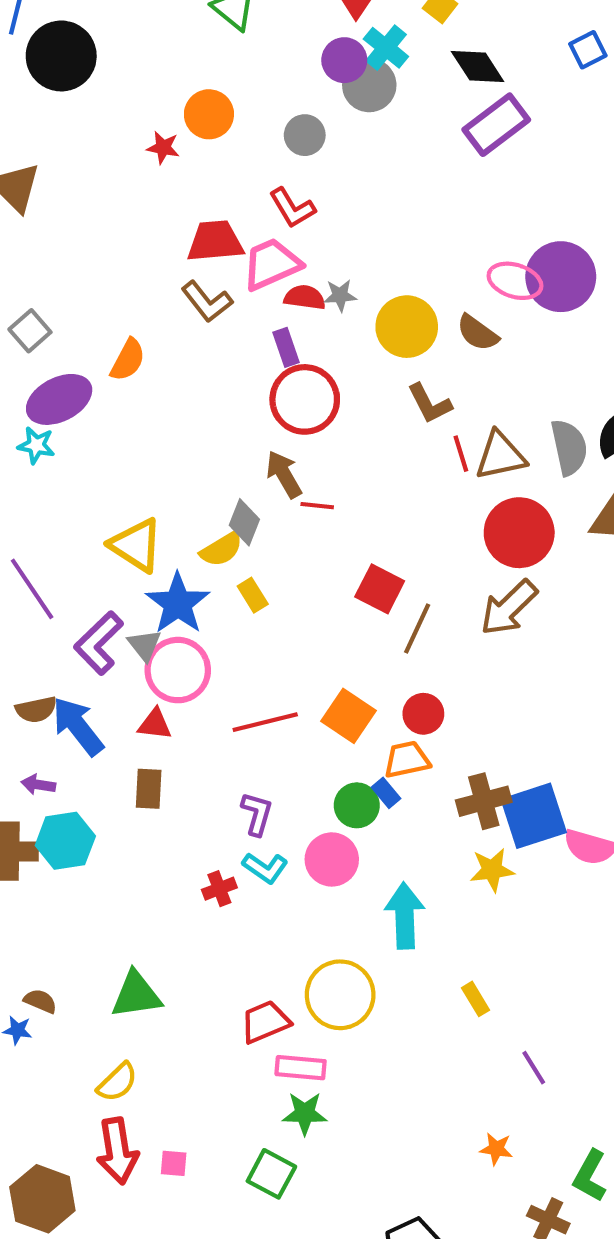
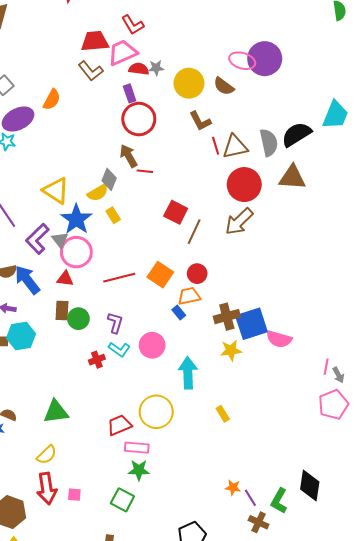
green circle: (357, 805) -> (78, 319), moved
purple line: (534, 1068) -> (250, 498), moved

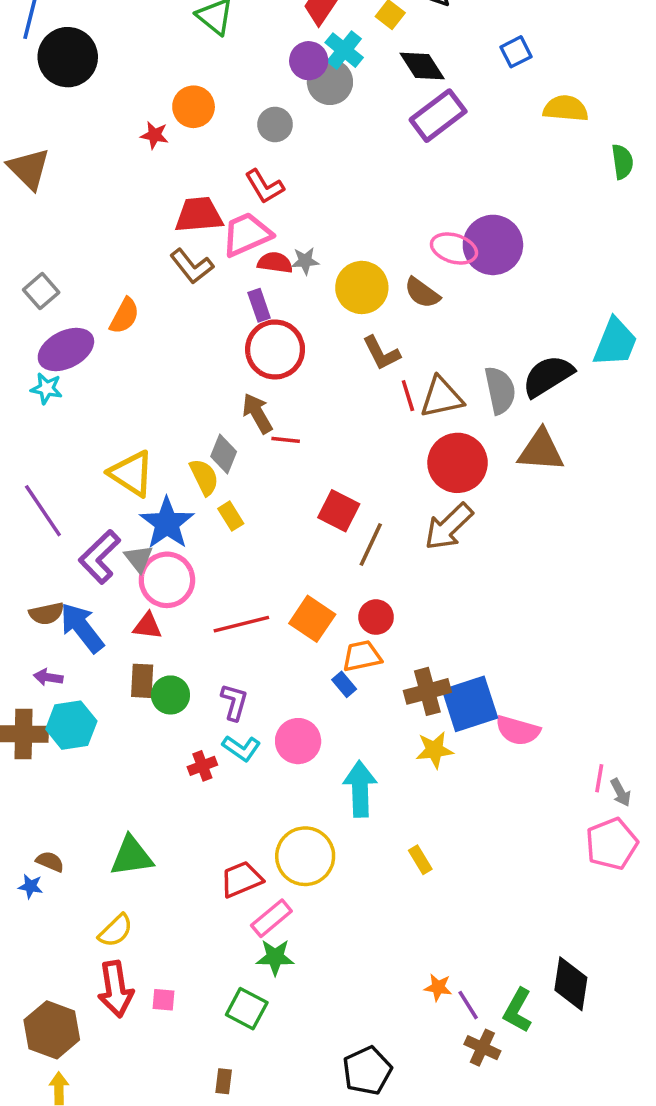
yellow semicircle: (98, 193) -> (204, 477), turned -85
pink rectangle: (137, 448) -> (271, 918), turned -45

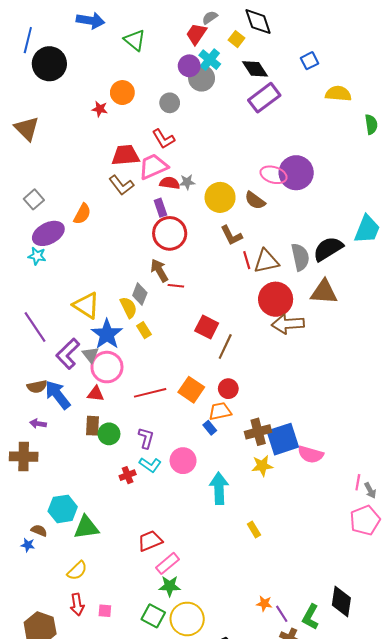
brown arrow: (449, 527) -> (288, 324), moved, turned 40
cyan hexagon: (71, 725) -> (63, 509), moved
yellow circle: (305, 856) -> (187, 619), moved
red arrow: (116, 989) -> (77, 605), size x0.7

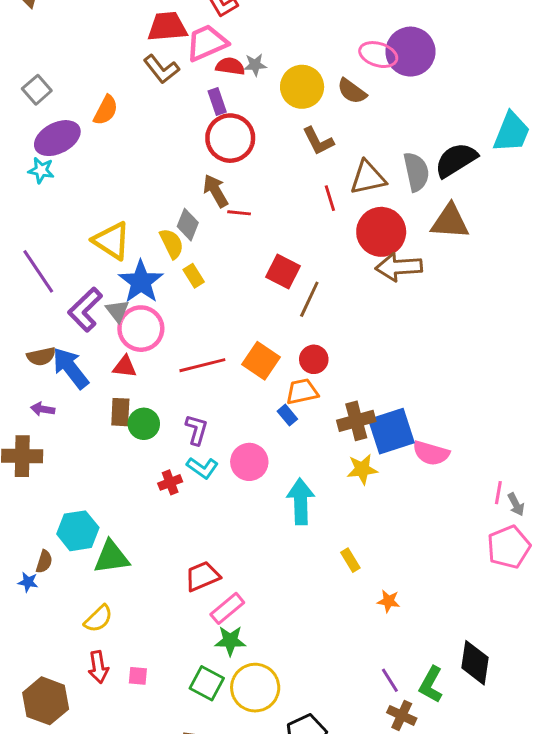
red line: (247, 260) -> (330, 198), moved
brown semicircle: (39, 531) -> (44, 562), turned 84
orange star: (264, 604) -> (388, 601), moved

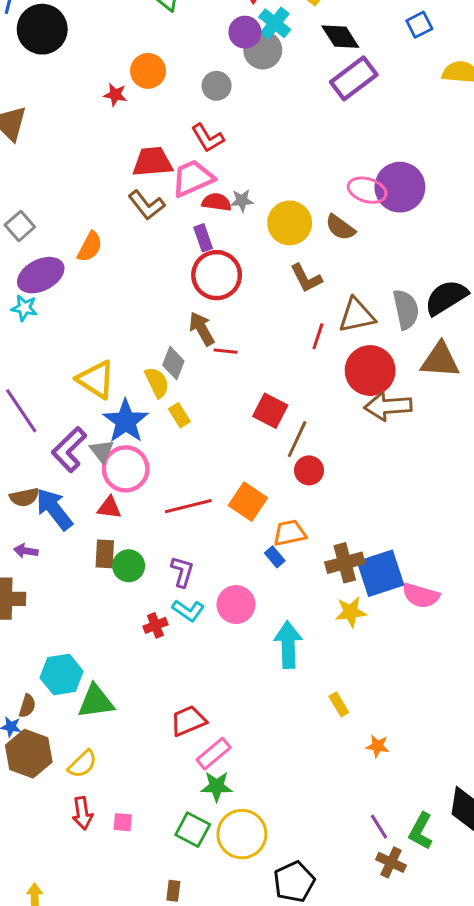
red line: (330, 198) -> (318, 336), turned 35
red circle: (314, 359) -> (309, 470), moved
brown hexagon: (46, 701) -> (29, 754), moved

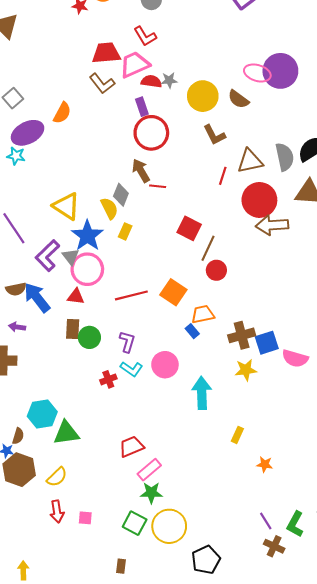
yellow rectangle: (179, 415) -> (125, 231), turned 56
blue square: (381, 573) -> (267, 343), size x0.7
yellow rectangle: (339, 704) -> (237, 435), turned 56

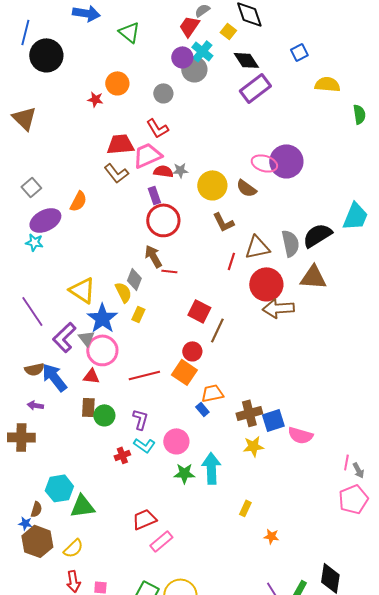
red circle: (216, 270) -> (192, 351), moved
green star: (151, 493) -> (184, 473), moved

